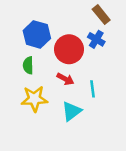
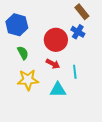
blue hexagon: (37, 34) -> (17, 25), moved
green semicircle: (28, 65) -> (23, 53), turned 152
cyan triangle: (71, 111) -> (58, 90), turned 36

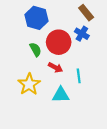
blue hexagon: (17, 25) -> (36, 18), moved
green semicircle: (23, 53) -> (35, 50), moved
yellow star: (28, 80) -> (29, 84), turned -30

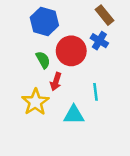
red arrow: (55, 67) -> (56, 82), moved, turned 80

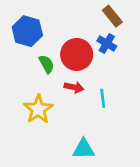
blue hexagon: (44, 21) -> (27, 31), moved
red arrow: (56, 82) -> (74, 87), moved, turned -96
cyan triangle: (74, 115) -> (84, 149), moved

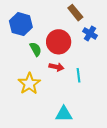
brown rectangle: (112, 16) -> (75, 13), moved
blue cross: (107, 43) -> (90, 33), moved

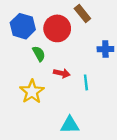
blue cross: (90, 33) -> (105, 49), moved, turned -32
red circle: (59, 42) -> (57, 28), moved

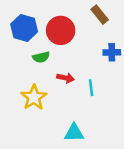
brown rectangle: (82, 14) -> (100, 15), moved
green semicircle: (39, 54) -> (41, 57), turned 105

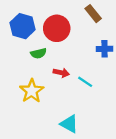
cyan line: (91, 88) -> (85, 82), turned -49
cyan triangle: (74, 133) -> (69, 124), turned 30

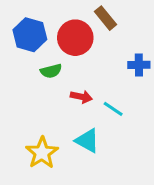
brown rectangle: (93, 14) -> (106, 18), moved
yellow star: (32, 91) -> (42, 153), moved
cyan triangle: (69, 124) -> (87, 141), moved

